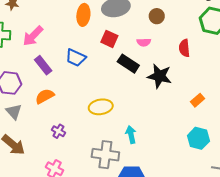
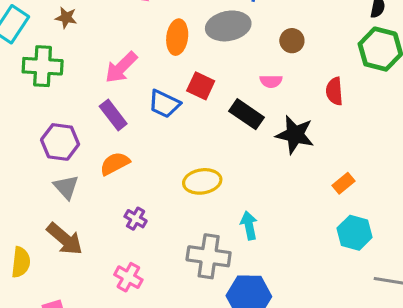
pink arrow: (33, 36) -> (121, 67), moved
red square: (109, 39) -> (201, 86), moved
orange rectangle: (197, 100) -> (344, 183), moved

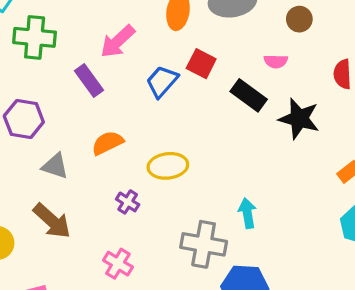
blue trapezoid: (164, 104) -> (162, 81), turned 104
purple rectangle: (113, 115) -> (89, 80), moved
purple hexagon: (60, 142) -> (24, 119), moved
yellow ellipse: (202, 181) -> (168, 166), moved
gray triangle: (66, 187) -> (55, 166), turned -32

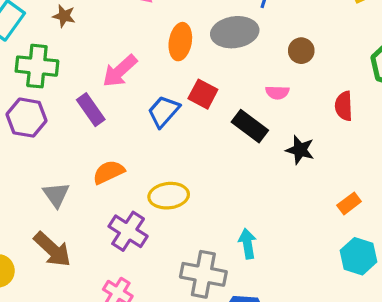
purple hexagon: (24, 119) -> (26, 118), moved
black star: (299, 119) -> (300, 150), size x0.7
gray triangle: (55, 166) -> (56, 195), turned 36
purple cross: (128, 202) -> (128, 231), size x1.6

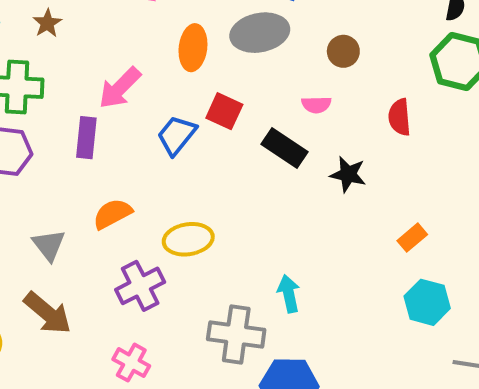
brown star: (64, 16) -> (47, 23), turned 30
purple rectangle: (91, 110) -> (86, 138), turned 44
purple cross: (128, 231) -> (140, 286), turned 33

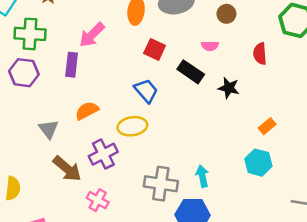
blue trapezoid: (177, 135) -> (146, 91), moved, turned 100
cyan arrow: (289, 294) -> (202, 176), moved
cyan hexagon: (427, 302) -> (258, 163), moved
brown arrow: (48, 313) -> (67, 169), moved

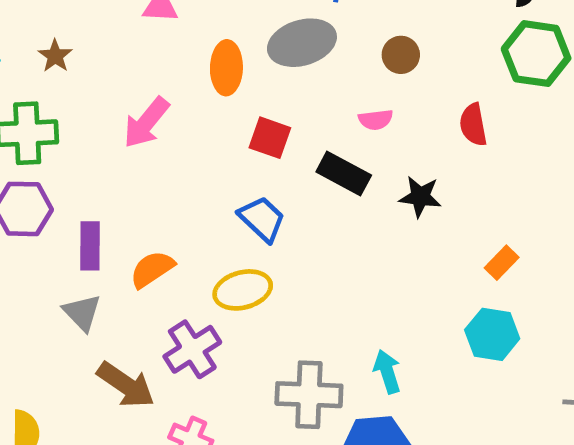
purple rectangle: (72, 65) -> (90, 246), moved

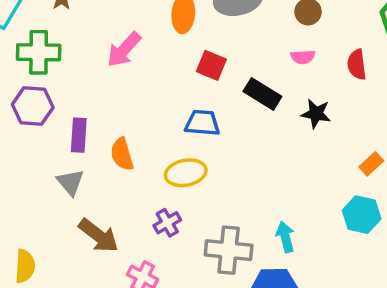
pink semicircle: (376, 120) -> (303, 57), moved
blue trapezoid: (262, 219) -> (202, 123), turned -42
orange semicircle: (152, 269) -> (122, 154), turned -76
purple cross: (192, 349) -> (167, 223), moved, size x0.7

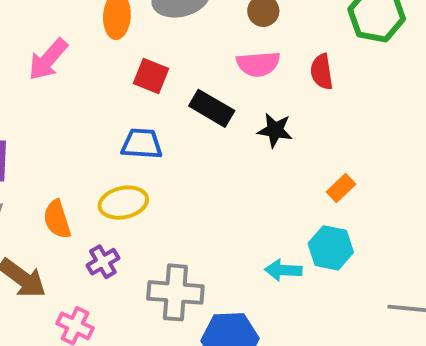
pink semicircle: (303, 57) -> (258, 64), size x1.5
orange semicircle: (122, 154) -> (57, 219), moved
cyan arrow: (285, 237) -> (283, 270), moved, turned -72

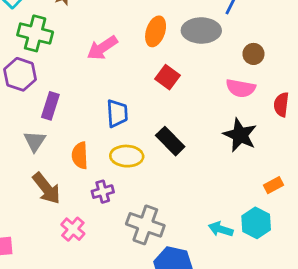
black rectangle: (212, 108) -> (170, 141), moved
black star: (275, 130) -> (240, 135), size x1.4
blue trapezoid: (142, 144) -> (117, 113), moved, turned 68

